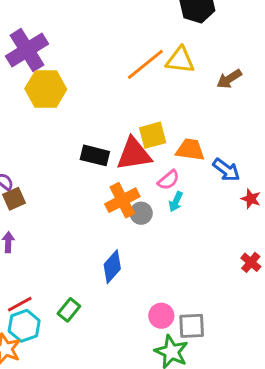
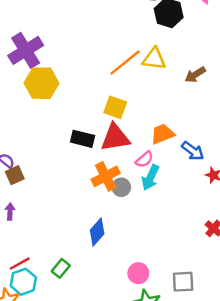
yellow square: (153, 135) -> (115, 107), moved, turned 35
orange trapezoid: (190, 150) -> (163, 134), turned -30
cyan arrow: (176, 202) -> (150, 178), size x1.5
gray square: (192, 326) -> (183, 282), moved

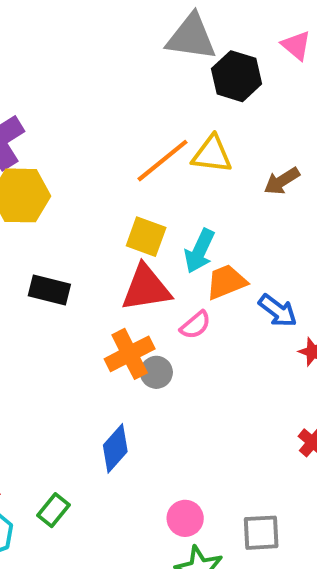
black rectangle: (83, 139) -> (49, 290), moved
cyan arrow: (150, 178) -> (200, 251), moved

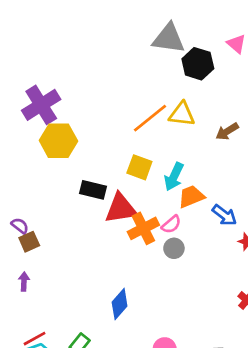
red triangle: (146, 288) -> (121, 208), moved
black rectangle: (49, 290) -> (93, 190), moved
orange cross: (130, 354) -> (143, 228), moved
gray circle: (156, 372) -> (174, 248), moved

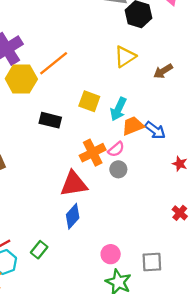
yellow triangle: (182, 114) -> (125, 57), turned -40
orange line: (150, 118) -> (54, 63), moved
red triangle: (121, 208) -> (74, 184), moved
blue arrow: (224, 215) -> (155, 130), moved

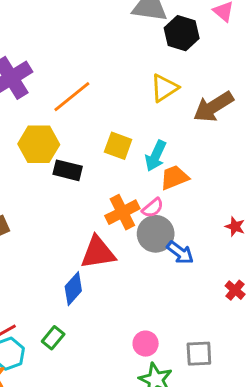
brown arrow: (163, 71) -> (213, 107), size x1.6
yellow hexagon: (21, 79) -> (39, 144), moved
blue arrow: (155, 130) -> (180, 253), moved
gray circle: (118, 169) -> (156, 234), size x1.6
blue diamond: (73, 216) -> (73, 289), moved

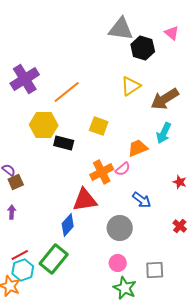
cyan arrow: (156, 156) -> (164, 133), moved
gray circle: (156, 234) -> (120, 228), moved
green rectangle: (53, 338) -> (54, 259), size x1.8

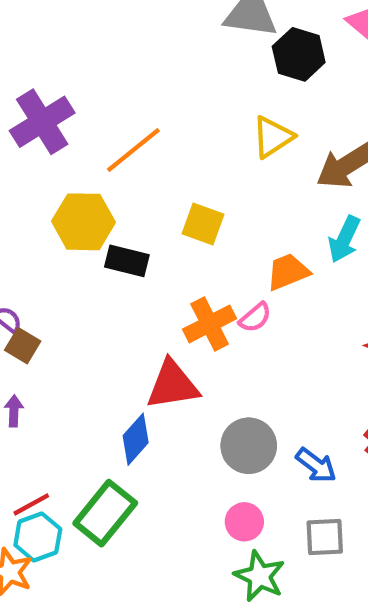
brown square: (16, 182) -> (23, 346), turned -35
blue arrow: (142, 200) -> (316, 465), moved

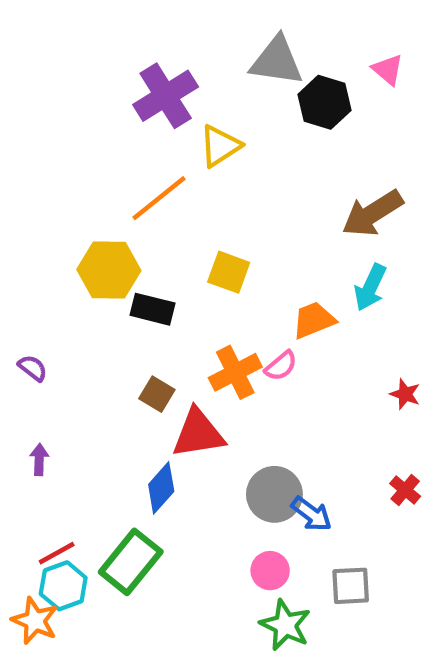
purple cross: (42, 122) -> (166, 96), moved
yellow triangle: (273, 137) -> (220, 146), moved
brown square: (23, 346) -> (157, 394), moved
blue arrow: (316, 465) -> (311, 514), moved

